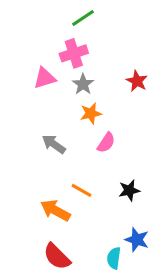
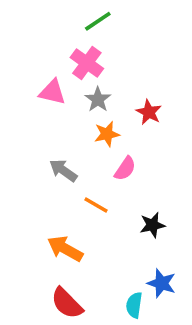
pink cross: (74, 53) -> (87, 63), turned -36
pink triangle: (45, 78) -> (52, 92), turned 30
red star: (137, 81) -> (149, 112), moved
orange line: (82, 190) -> (96, 205), moved

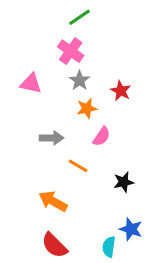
pink triangle: (52, 92) -> (31, 83), moved
gray arrow: (63, 170) -> (52, 138), turned 145

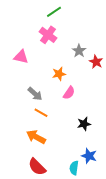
gray star: (79, 80) -> (79, 51), moved
red star: (121, 91) -> (96, 62), moved
gray arrow: (52, 138) -> (35, 94), turned 42
orange line: (78, 166) -> (41, 113), moved

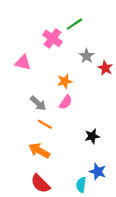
green line: (54, 12) -> (75, 24), moved
pink semicircle: (69, 93) -> (66, 102), moved

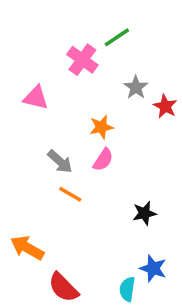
orange arrow: (39, 151) -> (27, 248), moved

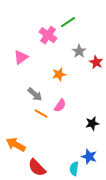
pink triangle: (36, 98) -> (21, 57), turned -49
pink semicircle: (103, 160) -> (60, 105), moved
black star: (144, 213) -> (92, 123), moved

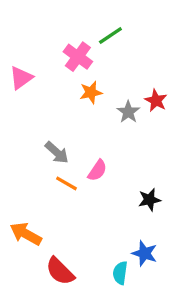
gray star: (79, 51) -> (128, 112), moved
pink triangle: (21, 57) -> (21, 78), moved
orange star: (59, 74) -> (91, 92), moved

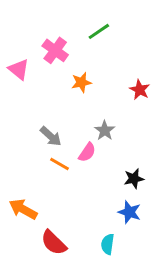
pink cross: (78, 57) -> (55, 50), moved
pink triangle: (21, 78) -> (19, 69), turned -45
gray star: (128, 112) -> (105, 131), moved
blue star: (145, 253) -> (129, 212), moved

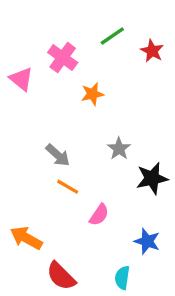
red star: (140, 90) -> (152, 51), moved
pink semicircle: (87, 152) -> (99, 215), moved
black star: (134, 179) -> (152, 178), moved, size x1.4

